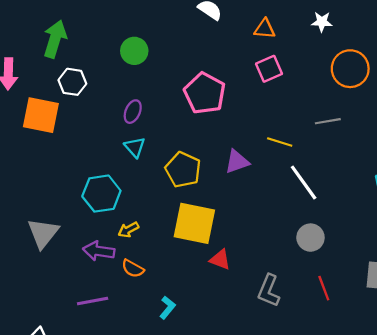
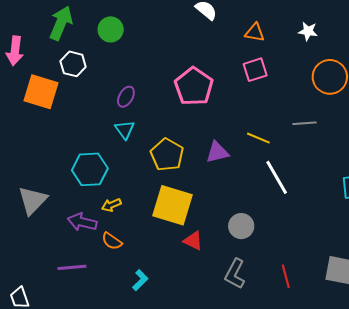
green circle: (134, 51) -> (111, 29), moved
gray circle: (310, 238) -> (241, 226), moved

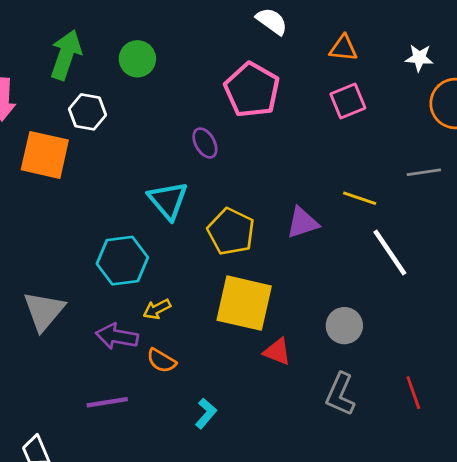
white star: (308, 31) -> (419, 58), moved
pink pentagon: (194, 86) -> (252, 90), moved
purple ellipse: (126, 97) -> (205, 143), moved, turned -55
cyan triangle: (125, 130) -> (168, 200), size x1.4

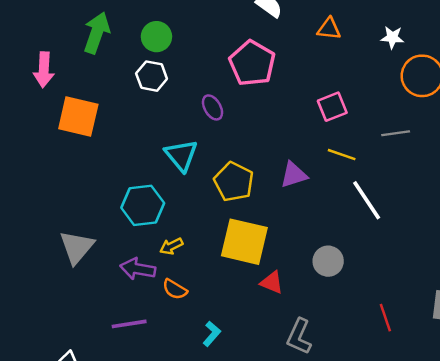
pink square: (348, 101) -> (332, 107), moved
white hexagon: (88, 112) -> (152, 76), moved
gray L-shape: (340, 394) -> (299, 336), moved

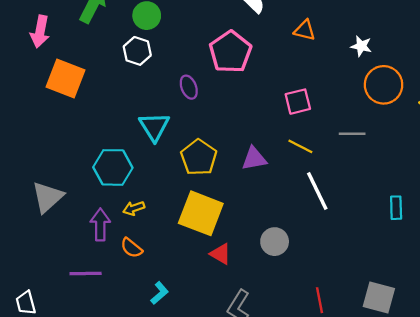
purple arrow: (138, 269) -> (100, 225), turned 72

